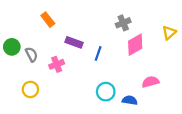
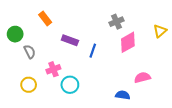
green circle: (12, 47) -> (15, 34), moved
pink cross: (57, 64) -> (53, 69), moved
cyan circle: (106, 92) -> (70, 85), moved

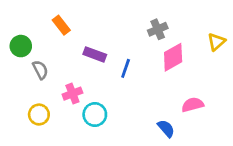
blue semicircle: (123, 95) -> (166, 128), turned 40

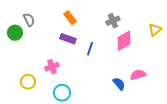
orange rectangle: (61, 25) -> (70, 18), moved
gray semicircle: (40, 70) -> (29, 20), moved
cyan circle: (95, 115) -> (62, 93), moved
blue semicircle: (166, 128) -> (119, 84), moved

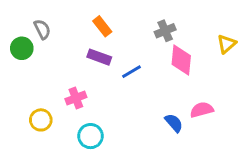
pink diamond: (124, 41) -> (181, 60), turned -55
blue line: (90, 49) -> (131, 72), turned 40

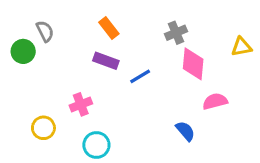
yellow triangle: (227, 44) -> (241, 47), turned 30
pink semicircle: (202, 110) -> (215, 101), moved

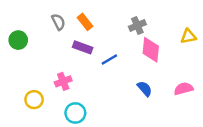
gray semicircle: (45, 31) -> (58, 22), moved
pink semicircle: (215, 101) -> (184, 89), moved
blue semicircle: (185, 131) -> (145, 89), moved

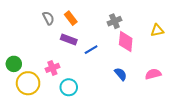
green circle: (18, 40) -> (14, 64), moved
yellow circle: (34, 100) -> (28, 83), size x1.5
cyan circle: (75, 113) -> (69, 87), moved

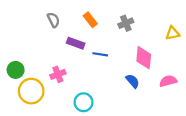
orange rectangle: (71, 18) -> (90, 20), moved
pink diamond: (126, 42) -> (144, 58), moved
blue line: (91, 50) -> (100, 54), turned 40
cyan circle: (69, 87) -> (84, 102), moved

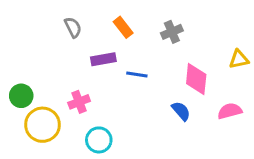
yellow triangle: (173, 33) -> (239, 59), moved
purple rectangle: (76, 43) -> (103, 59), turned -30
cyan circle: (84, 102) -> (99, 140), moved

